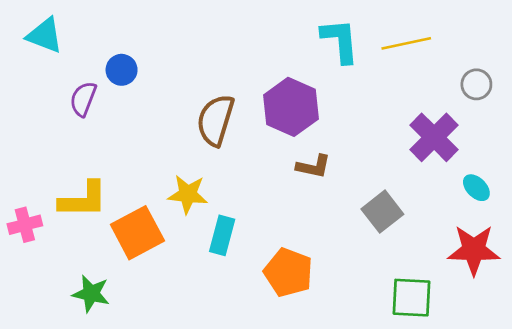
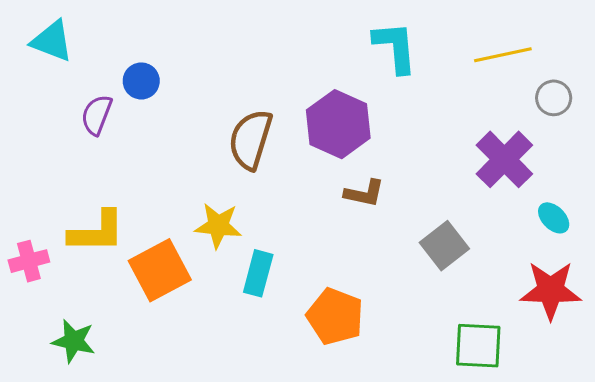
yellow line: (406, 43) -> (503, 55), moved
green star: (91, 294) -> (74, 341), moved

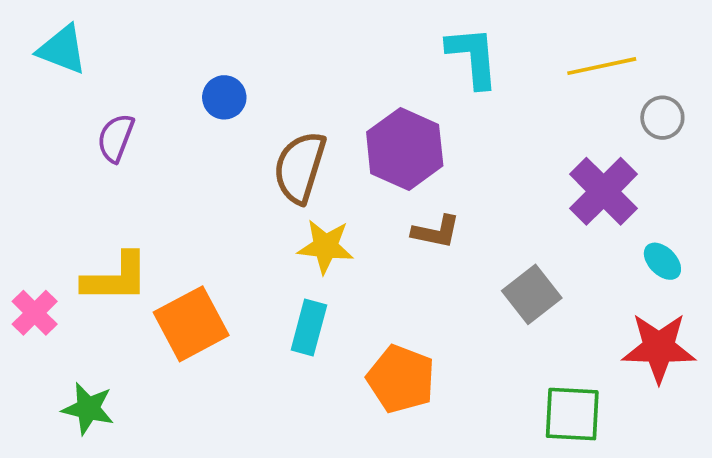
blue circle: (141, 81) -> (224, 97), moved
yellow star: (218, 226) -> (326, 246), moved
pink cross: (29, 261) -> (35, 313), turned -30

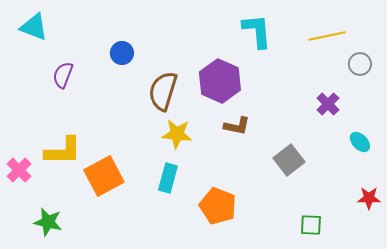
purple cross: (604, 191) -> (328, 104), size x0.6
red star: (659, 348) -> (369, 198), moved, size x0.6
green square: (572, 414) -> (311, 225), size x0.7

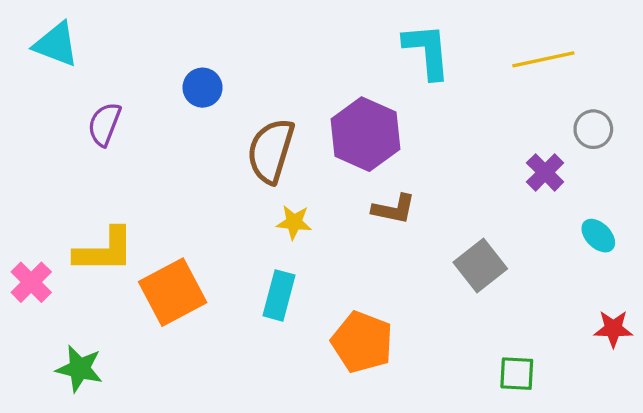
gray circle: (360, 64) -> (593, 129), moved
yellow star: (177, 134) -> (294, 222), size x0.7

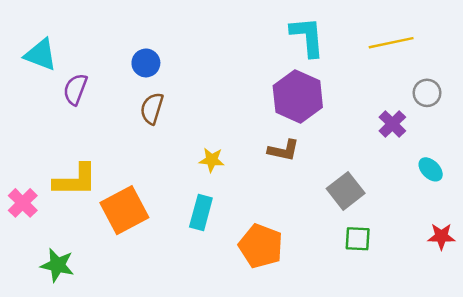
cyan triangle: (56, 44) -> (41, 55), moved
purple hexagon: (365, 134) -> (298, 96), moved
brown semicircle: (271, 151) -> (152, 108), moved, size x0.7
green square: (517, 374) -> (358, 239), moved

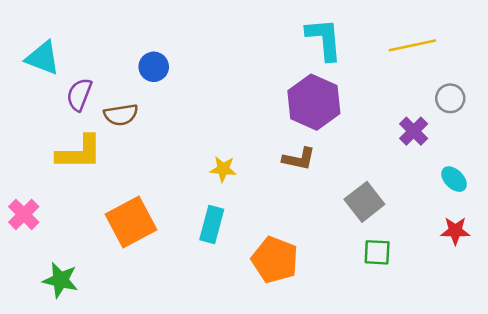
brown semicircle: (152, 108) -> (121, 115), moved, turned -116
yellow L-shape: (75, 180) -> (79, 153), moved
red star: (441, 236) -> (455, 231), moved

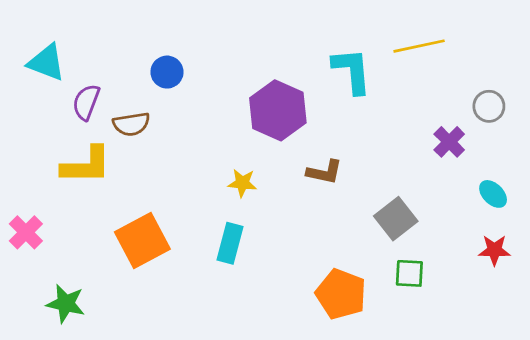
cyan L-shape: (324, 39) -> (352, 71), moved
yellow line: (412, 45) -> (419, 46), moved
purple hexagon: (314, 102) -> (278, 110), moved
orange pentagon: (275, 260) -> (341, 294), moved

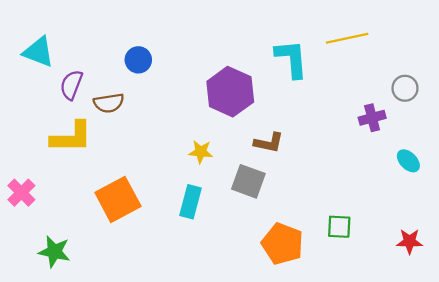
purple cross: (449, 142) -> (372, 118), turned 30
gray square: (396, 219) -> (248, 181), moved, turned -32
red star: (494, 250) -> (410, 241), moved

